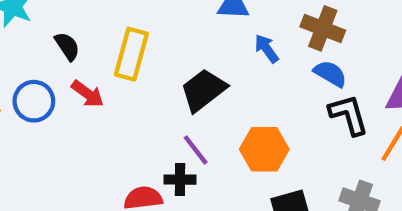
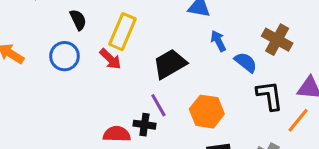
brown cross: (323, 28) -> (277, 40), moved
blue semicircle: (330, 74) -> (246, 62), moved
red arrow: (88, 94) -> (110, 59), moved
blue circle: (34, 101) -> (64, 56), moved

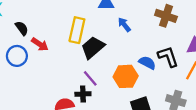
yellow rectangle: (123, 32) -> (77, 30), moved
red arrow: (110, 59) -> (40, 44), moved
blue semicircle: (246, 62) -> (147, 63), moved

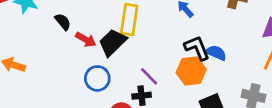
black trapezoid: (93, 47) -> (113, 42), moved
blue circle: (17, 56) -> (97, 78), moved
black L-shape: (168, 57) -> (197, 48), moved

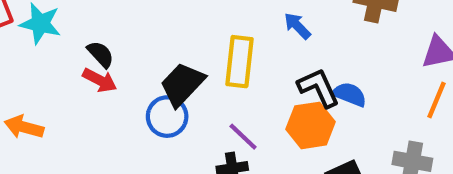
yellow rectangle: (129, 20) -> (240, 62), moved
red arrow: (86, 40) -> (100, 80), moved
blue circle: (97, 78) -> (167, 117), moved

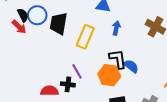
blue arrow: (297, 26) -> (116, 28), turned 40
black trapezoid: (182, 84) -> (59, 24), moved, turned -50
blue circle: (167, 117) -> (37, 15), moved

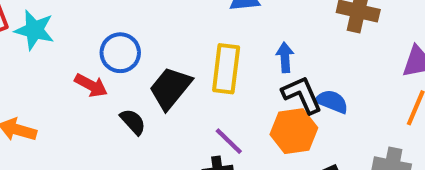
black semicircle: (23, 15) -> (133, 122), moved
black trapezoid: (59, 24) -> (170, 88), moved, turned 45
blue arrow: (116, 28) -> (285, 57), moved

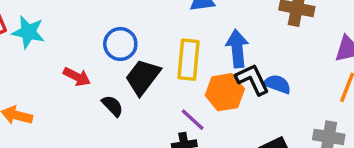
blue circle: (120, 53) -> (120, 44), moved
blue arrow: (285, 57) -> (237, 49), size x1.5
orange hexagon: (294, 131) -> (225, 92), moved

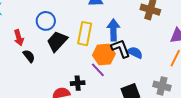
red arrow: (77, 77) -> (19, 38), turned 42
black semicircle: (112, 106) -> (29, 56), moved
purple line: (193, 120) -> (98, 70), moved

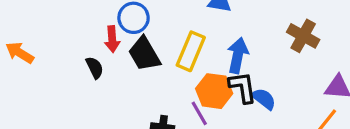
red arrow: (19, 38) -> (112, 39), moved
black trapezoid: (57, 41) -> (144, 54), turned -85

